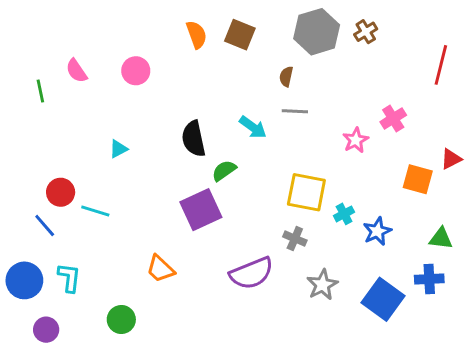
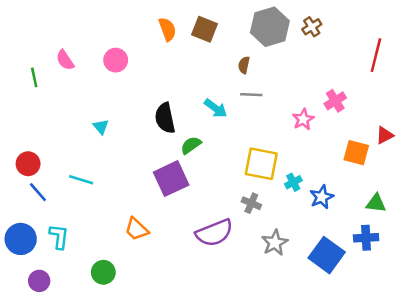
cyan triangle: (118, 149) -> (101, 127), turned -42
red circle: (61, 192) -> (28, 164), moved

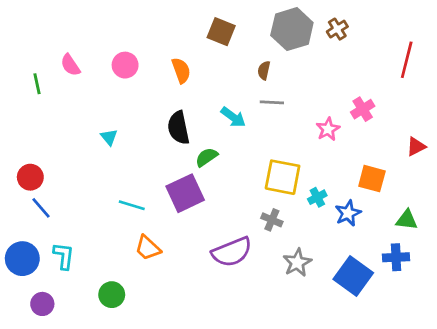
orange semicircle: (167, 29) -> (181, 70), moved
orange square: (356, 153) -> (372, 179), moved
cyan line: (81, 180) -> (132, 205), moved

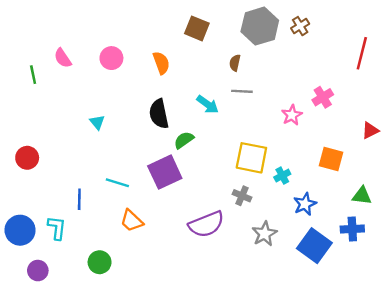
blue line: (41, 208) -> (79, 199), moved, turned 42
blue star: (348, 213) -> (305, 204), moved

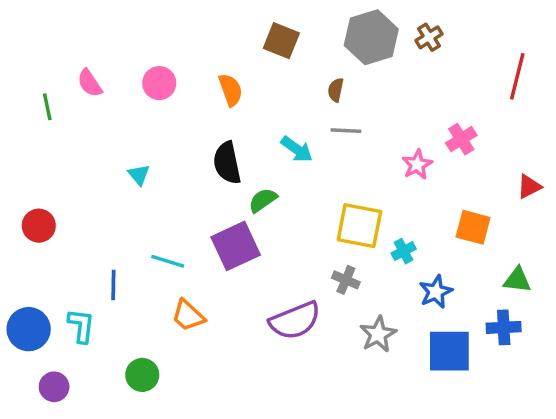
blue square: (314, 246) -> (449, 351), turned -36

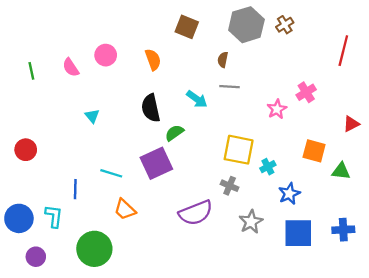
pink semicircle: (90, 83) -> (71, 67), moved
green triangle: (517, 280) -> (341, 171), moved
blue cross: (504, 327) -> (343, 230), moved
green circle: (142, 375) -> (94, 249), size x1.6

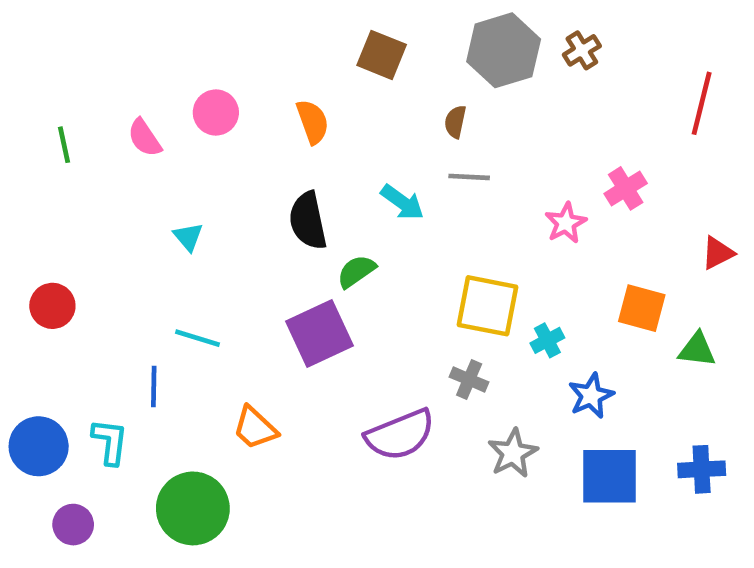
cyan line: (111, 173) -> (197, 338), moved

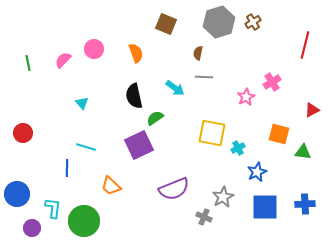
pink semicircle: (144, 138) -> (63, 60), turned 78
gray cross: (469, 380) -> (204, 217), moved
cyan L-shape: (110, 442) -> (53, 208), moved

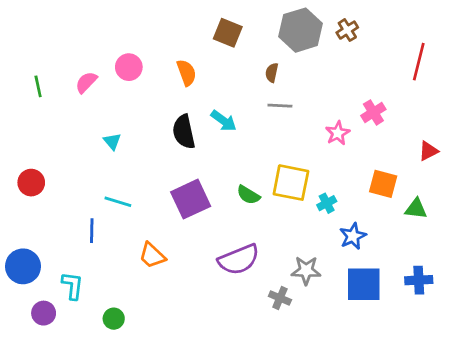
cyan arrow: (175, 88) -> (224, 121), moved
green semicircle: (155, 118) -> (248, 195), moved, turned -114
gray star: (223, 197) -> (306, 271), turned 30
green circle: (84, 221) -> (114, 319), moved, size x0.5

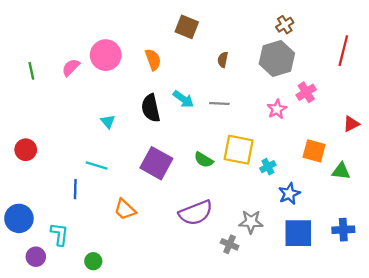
gray hexagon: (301, 30) -> (277, 58), moved
pink circle: (129, 67) -> (106, 55), size x1.4
gray line: (280, 106) -> (219, 104), moved
cyan triangle: (112, 141) -> (108, 122), moved
purple square: (191, 199) -> (156, 163), turned -36

